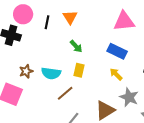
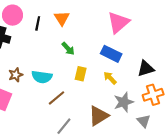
pink triangle: (124, 21) -> (118, 22), turned -35
yellow rectangle: (79, 70) -> (81, 74), moved
gray star: (129, 97) -> (124, 102), turned 30

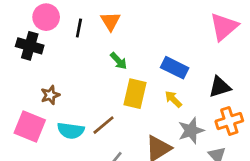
pink triangle: (118, 22) -> (224, 27), moved
yellow rectangle: (81, 74) -> (135, 94), size x1.5
cyan semicircle: (42, 77) -> (71, 131), moved

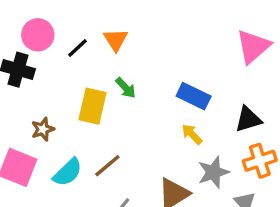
black line: (79, 28) -> (78, 48), turned 36
yellow rectangle: (135, 94) -> (92, 106), moved
cyan semicircle: (71, 131) -> (68, 172), turned -52

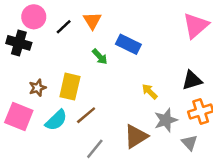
blue rectangle: (194, 96) -> (128, 44), moved
yellow rectangle: (92, 106) -> (70, 87), moved

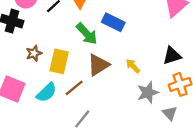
green arrow: (100, 57) -> (87, 34), size x1.5
brown star: (38, 88) -> (34, 53), moved
brown triangle: (136, 136) -> (98, 65), moved

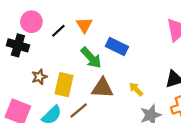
brown triangle: (98, 65) -> (102, 88), turned 35

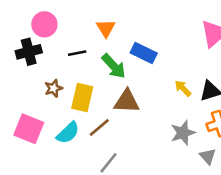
black line: (58, 31) -> (77, 53), moved, turned 32
black cross: (18, 45) -> (29, 52), turned -30
yellow arrow: (136, 89) -> (183, 88), moved

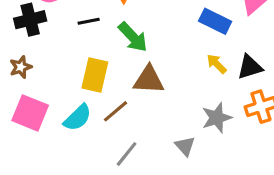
blue rectangle: (144, 53) -> (215, 21), moved
brown star: (54, 88) -> (21, 67), moved
gray triangle: (208, 156) -> (185, 146), moved

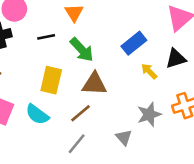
blue rectangle: (215, 21) -> (134, 43), moved, turned -65
black triangle: (250, 67) -> (176, 58), moved
brown line: (115, 111) -> (80, 113), moved
cyan semicircle: (78, 118) -> (37, 114), turned 80

